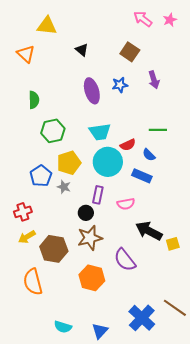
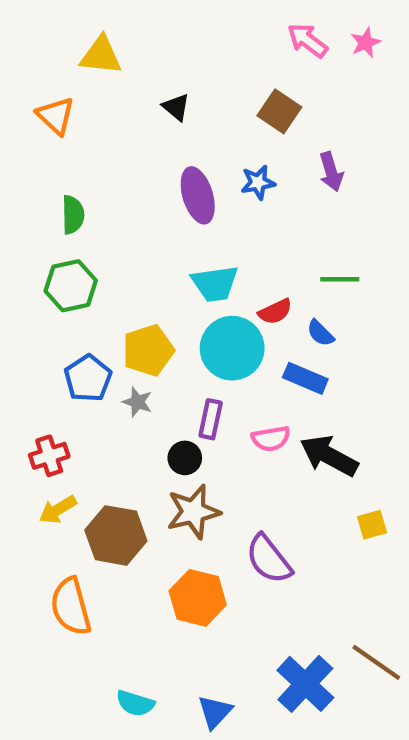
green hexagon: (53, 131) -> (71, 286), moved
black arrow: (149, 231) -> (329, 456), moved

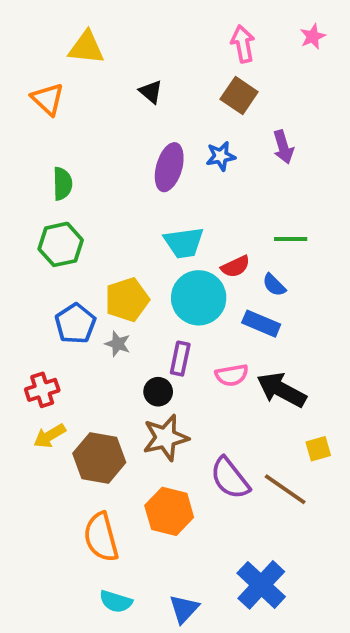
pink arrow: (307, 40) -> (243, 44), moved, turned 42
purple ellipse: (198, 195) -> (169, 167), turned 33
orange semicircle: (71, 606) -> (101, 537), moved
brown line: (376, 662) -> (285, 489), moved

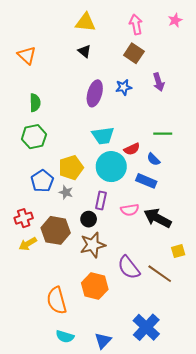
yellow triangle: (86, 48) -> (85, 22), moved
brown hexagon: (99, 458) -> (56, 230), moved

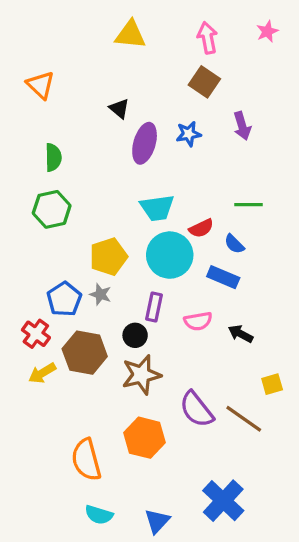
black triangle: (84, 51) -> (119, 109), moved
blue pentagon: (42, 181) -> (64, 299), moved
red cross: (24, 218) -> (36, 334), turned -36
black arrow: (158, 218) -> (241, 334), size x0.6

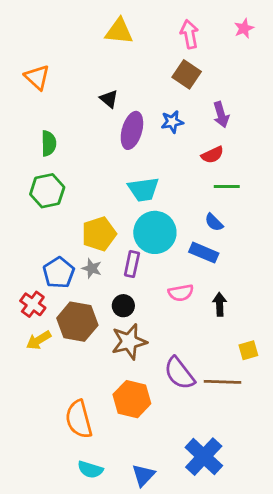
red semicircle: (201, 228) -> (212, 155), moved
purple rectangle: (154, 307) -> (132, 264), moved
black arrow: (241, 334) -> (220, 304), turned 60
brown line: (244, 419) -> (222, 382), turned -33

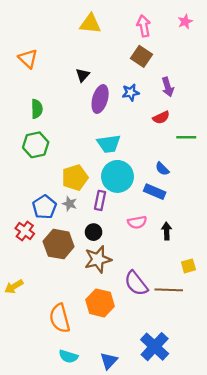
black triangle: (109, 99) -> (83, 75), turned 32
green line: (227, 186) -> (186, 137), moved
yellow arrow: (39, 340) -> (14, 287), moved

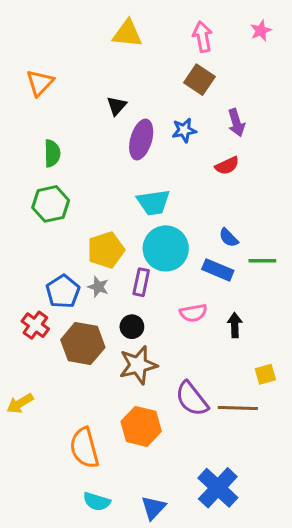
orange triangle: (28, 59) -> (40, 83), turned 30
green line: (186, 137) -> (262, 261), moved

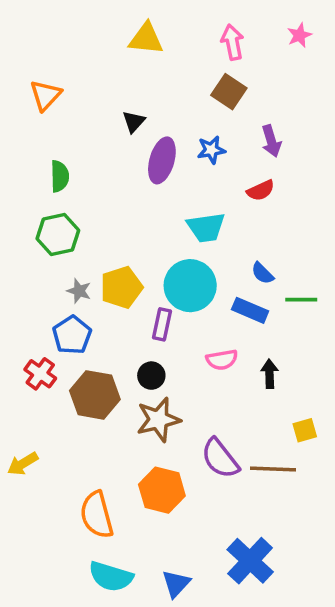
cyan trapezoid: (153, 202) -> (206, 227), moved
gray star: (98, 287) -> (79, 291), moved
cyan semicircle: (97, 502) -> (111, 577), size x1.4

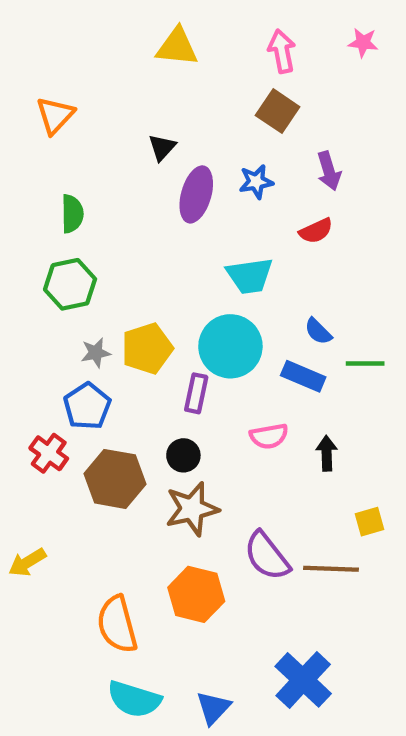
pink star: (299, 35) -> (363, 43), turned 30
gray star: (79, 291) -> (96, 353), turned -30

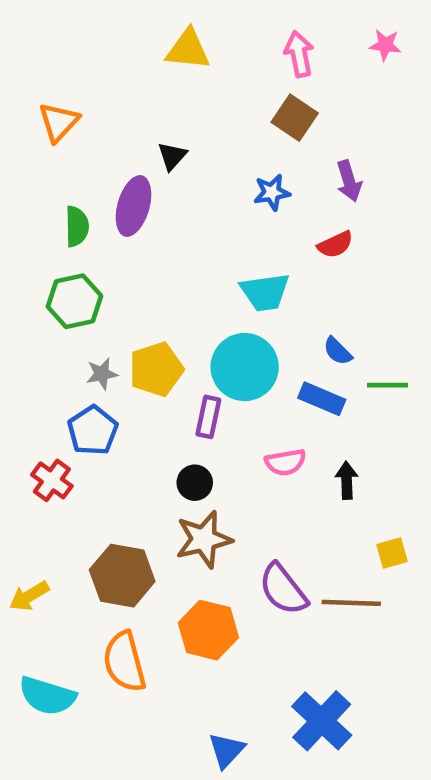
purple ellipse: (196, 194) -> (133, 206), moved
brown hexagon: (115, 479) -> (122, 576), moved
cyan semicircle: (134, 699) -> (47, 696), moved

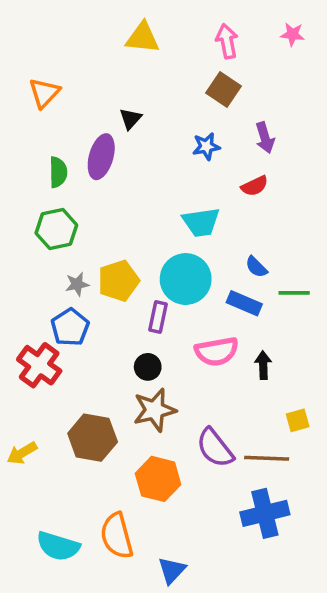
pink semicircle: (285, 462) -> (217, 351), size x1.4
red cross: (52, 480) -> (39, 365), size x1.4
orange semicircle: (124, 662) -> (117, 536), moved
cyan semicircle: (47, 696) -> (58, 546), moved
blue cross: (322, 721) -> (265, 513), moved, turned 33

